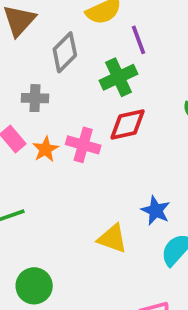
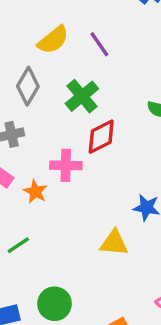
purple line: (138, 40) -> (99, 44), moved
orange star: (46, 149) -> (35, 192), moved

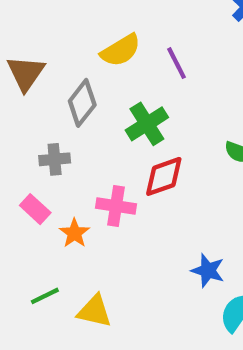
yellow triangle: (114, 243) -> (94, 311), moved

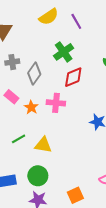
gray diamond: (82, 103) -> (34, 74), moved
gray cross: (55, 159) -> (12, 62), moved
pink cross: (116, 206) -> (56, 103), moved

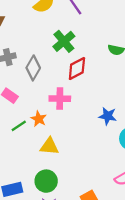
orange star: (31, 107) -> (39, 119), moved
green line: (19, 139) -> (19, 126), moved

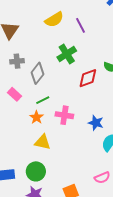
red diamond: (77, 68) -> (88, 78), moved
pink cross: (60, 99) -> (64, 115), moved
green line: (19, 126) -> (43, 100), moved

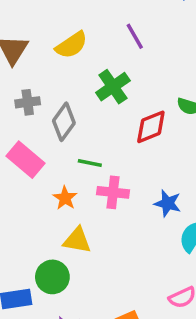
yellow semicircle: (54, 20) -> (71, 45), moved
pink rectangle: (14, 94) -> (25, 160), size x1.5
green line: (43, 100) -> (90, 163), moved, turned 40
green circle: (36, 171) -> (52, 277), moved

